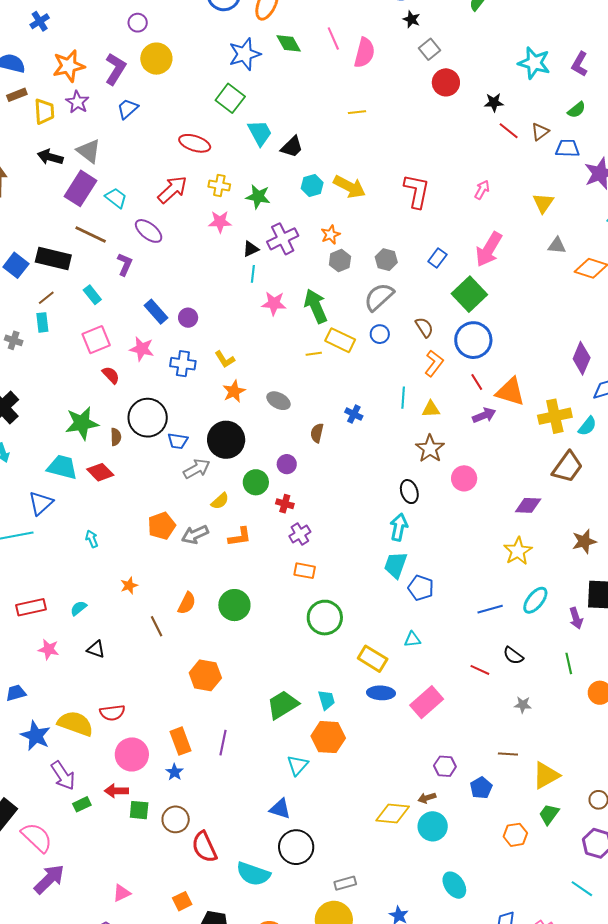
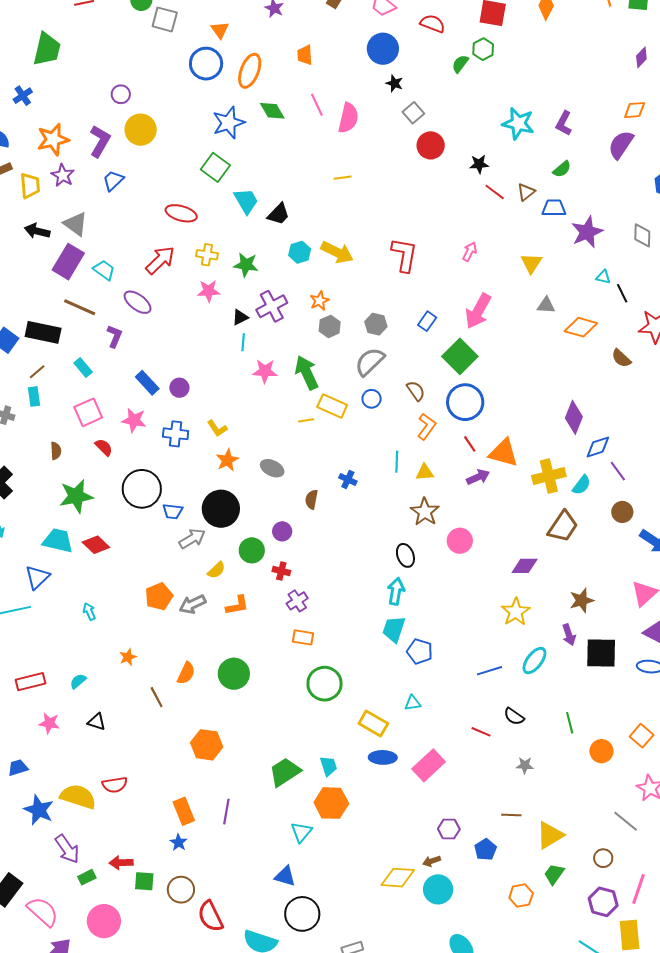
brown semicircle: (116, 437) -> (56, 451), moved
purple arrow: (576, 618) -> (569, 635), moved
pink circle: (132, 754) -> (104, 921), moved

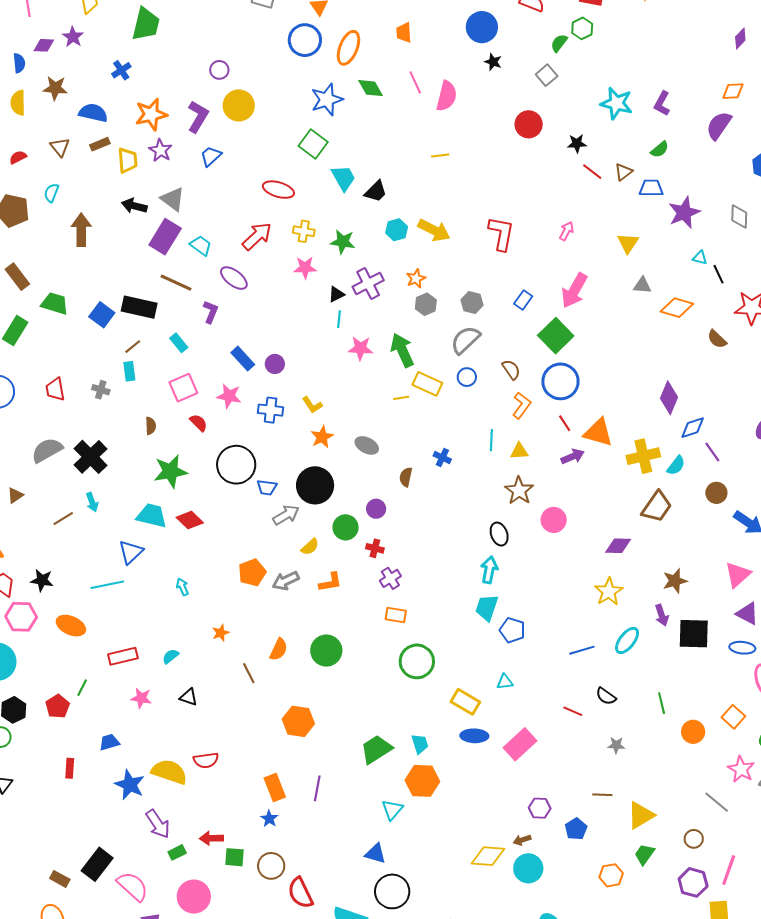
gray square: (413, 113) -> (547, 75), moved

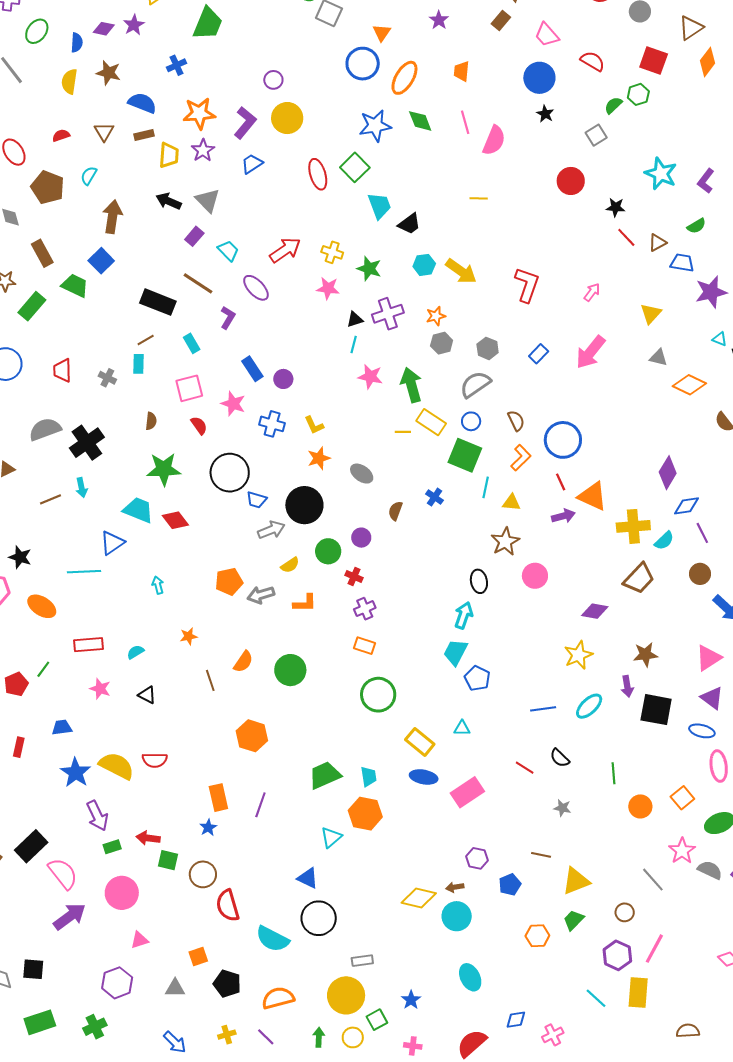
red ellipse: (278, 190) -> (318, 174), moved, turned 48
purple rectangle: (165, 237) -> (194, 236), size x0.6
blue square: (102, 315) -> (101, 261), moved
green square: (556, 336) -> (465, 455), moved, turned -32

